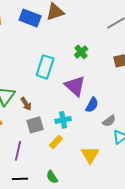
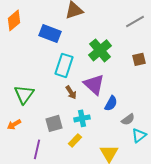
blue rectangle: (30, 18) -> (50, 33), moved
green cross: (81, 52) -> (100, 50), size x1.6
brown arrow: (26, 104) -> (71, 92), moved

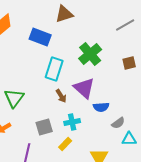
blue semicircle: (111, 103) -> (101, 107), turned 56
cyan triangle: (139, 135) -> (129, 139), turned 35

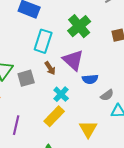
cyan cross: (72, 122) -> (61, 94), turned -35
gray square: (44, 127) -> (26, 78), moved
yellow rectangle: (65, 144) -> (54, 116), size x1.5

